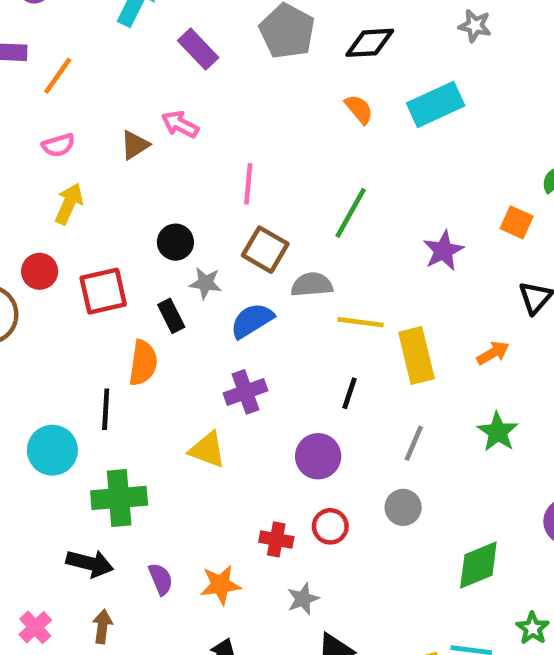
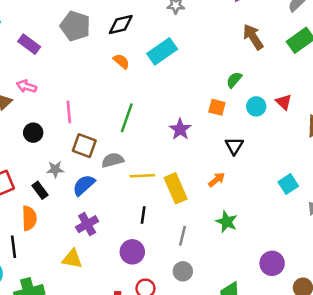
black circle: (175, 242) -> (33, 133), moved

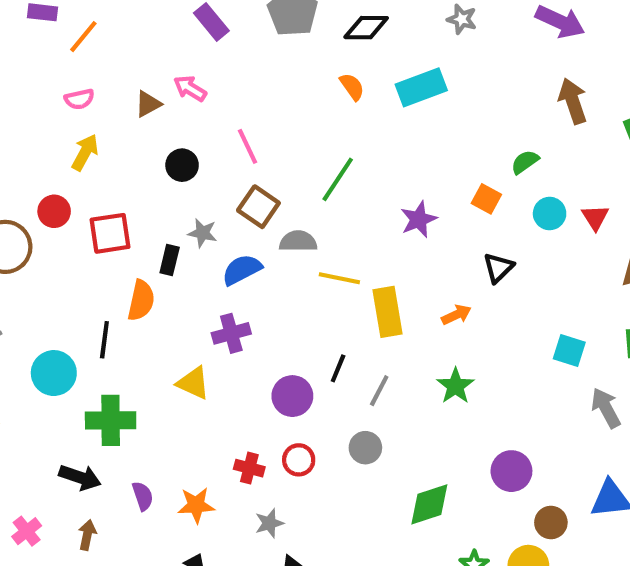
pink line: (69, 112) -> (248, 146), turned -35
cyan square: (288, 184) -> (569, 351), turned 36
black rectangle: (40, 190) -> (170, 260), turned 36
black line: (143, 215) -> (338, 368), moved

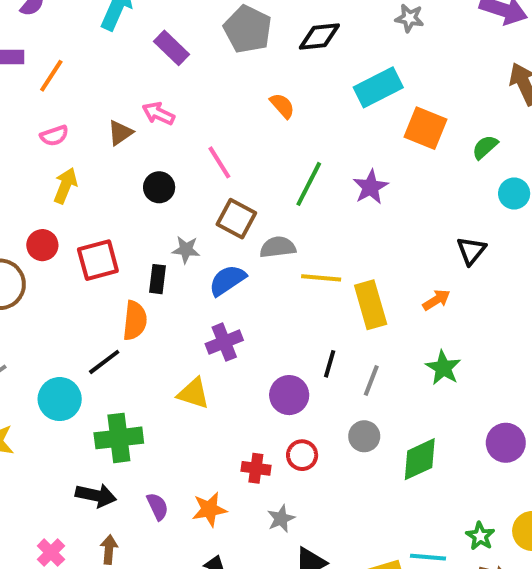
orange semicircle: (352, 87) -> (282, 106), moved
orange square: (486, 199) -> (425, 128), moved, size x1.5
purple star: (419, 219) -> (371, 187), moved
black line: (104, 340) -> (104, 362), turned 52
green diamond: (429, 504) -> (420, 459), moved

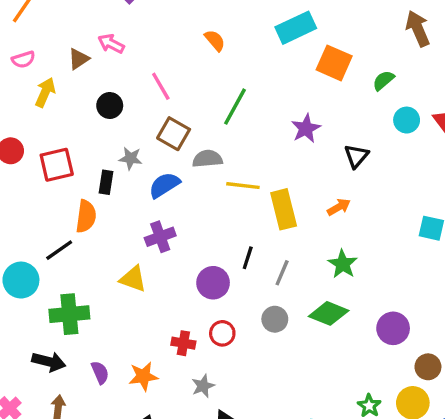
yellow arrow: (65, 186) -> (45, 92), moved
purple star: (371, 187) -> (306, 128), moved
black triangle: (471, 251) -> (356, 156), moved
green diamond: (420, 459) -> (329, 313), moved, turned 45

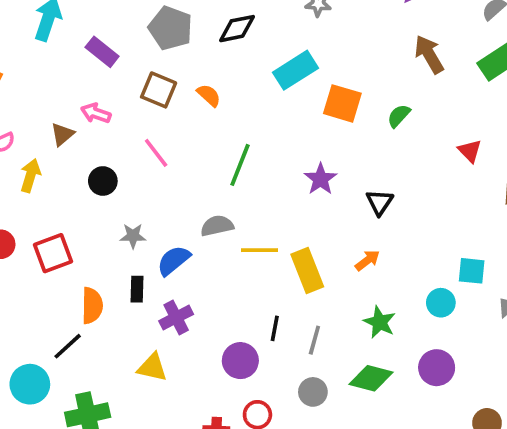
cyan circle: (407, 120) -> (441, 303), moved
brown square: (174, 134) -> (159, 90), moved
black rectangle: (106, 182) -> (137, 289), moved
purple circle: (393, 328) -> (437, 368), moved

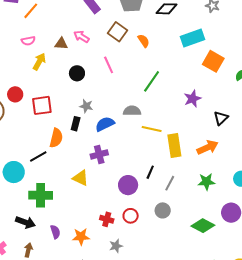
brown triangle: (62, 134) -> (61, 44), turned 32
orange arrow: (367, 260) -> (207, 147), size x1.5
black rectangle: (137, 289) -> (76, 124), moved
green star: (380, 322) -> (206, 182), turned 30
green diamond: (371, 378) -> (203, 226), moved

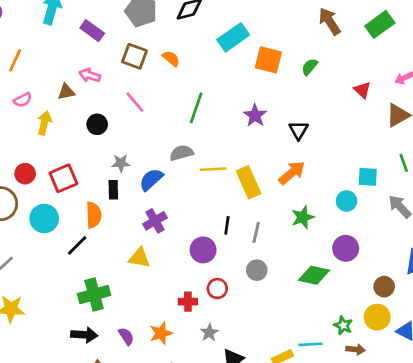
cyan circle: (14, 172) -> (44, 218), moved

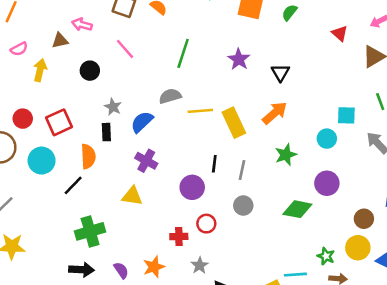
gray star: (121, 163) -> (113, 107), turned 30
purple cross: (155, 221) -> (146, 161), turned -30

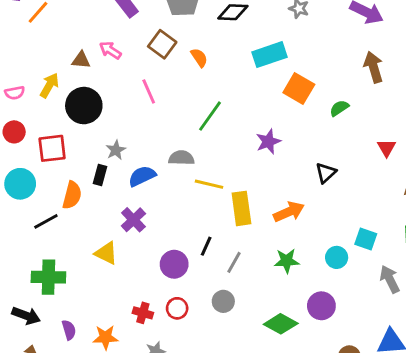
pink semicircle: (19, 49) -> (15, 93), moved
black circle: (90, 71) -> (84, 106), moved, size x1.6
black triangle: (280, 73) -> (326, 173), moved

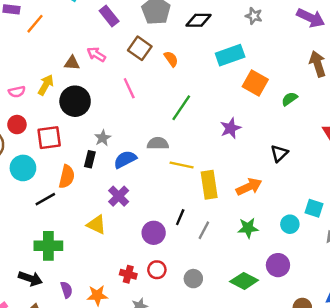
gray circle: (223, 301) -> (193, 279), moved

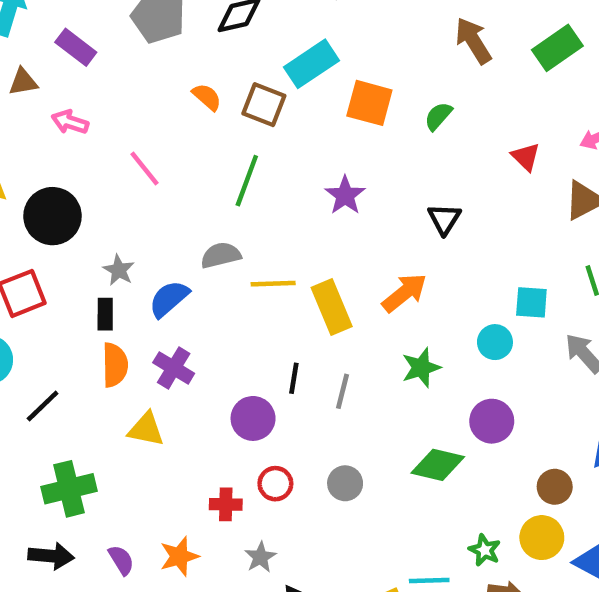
brown square: (140, 48) -> (264, 105), moved
brown triangle: (72, 63) -> (23, 82), moved
orange semicircle: (67, 177) -> (115, 365), moved

